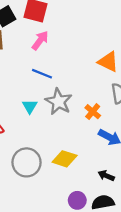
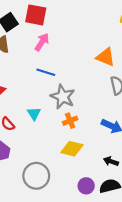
cyan triangle: (30, 106) -> (34, 113), moved
orange cross: (93, 112) -> (70, 121), moved, turned 32
gray circle: (27, 162) -> (36, 176), moved

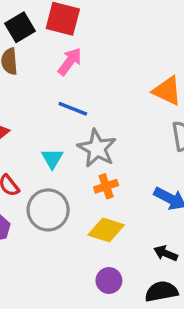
cyan triangle: (34, 113) -> (52, 158), moved
gray circle: (36, 176) -> (48, 210), moved
purple circle: (86, 186) -> (109, 281), moved

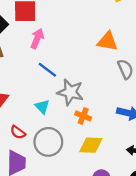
blue line: (73, 109) -> (47, 70), turned 30
orange cross: (106, 186) -> (83, 116), turned -35

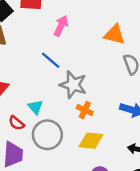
pink arrow: (37, 39) -> (61, 26), moved
cyan triangle: (42, 107) -> (35, 107), moved

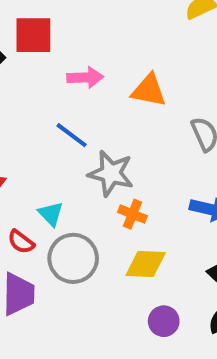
pink arrow: (61, 26) -> (85, 77), turned 66
orange triangle: (114, 35) -> (149, 90), moved

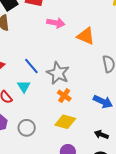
blue line: (72, 135) -> (31, 66), moved
gray circle: (73, 258) -> (27, 128), moved, size x0.7

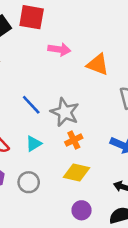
cyan triangle: (24, 86) -> (34, 144), moved, turned 32
orange cross: (64, 96) -> (74, 140), turned 32

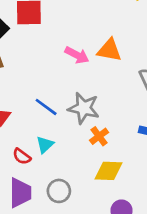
pink arrow: (59, 49) -> (77, 55), moved, turned 30
cyan triangle: (34, 144) -> (45, 145), moved

